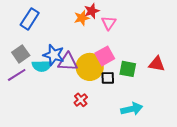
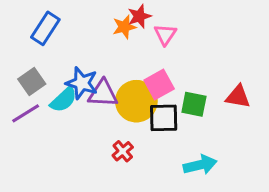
cyan semicircle: (42, 66) -> (64, 100), turned -42
black square: (108, 78) -> (164, 118), size x1.5

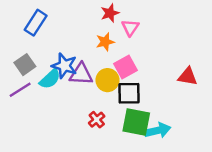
orange star: (124, 27) -> (105, 42), moved
yellow circle: (136, 101) -> (107, 80), size x0.7
green square: (194, 104) -> (136, 122), moved, size x1.4

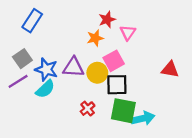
red star: (110, 13) -> (107, 20), moved
pink triangle: (130, 27) -> (128, 33), moved
blue star: (64, 66) -> (46, 69), moved
cyan semicircle: (50, 79) -> (45, 89), moved

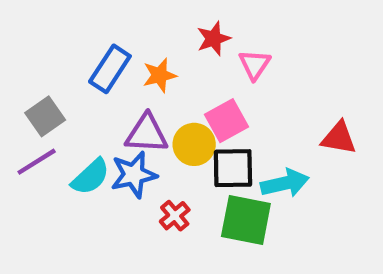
blue rectangle: (32, 21) -> (110, 69), moved
orange star: (95, 38) -> (160, 75), moved
blue star: (46, 69) -> (134, 175), moved, turned -30
cyan arrow: (143, 118) -> (285, 183), moved

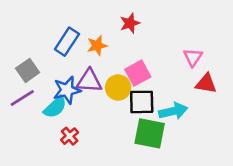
pink triangle: (255, 65) -> (193, 57), moved
blue star: (134, 175) -> (67, 90), moved
red cross: (175, 216) -> (70, 136), moved

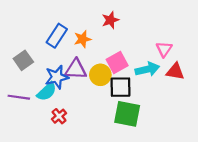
purple line: (22, 98) -> (19, 97), moved, turned 40
cyan arrow: (173, 111) -> (147, 69), moved

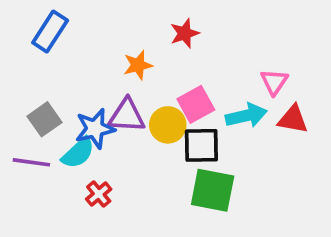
blue rectangle: (57, 36) -> (50, 32), moved
gray square: (23, 60) -> (44, 119), moved

